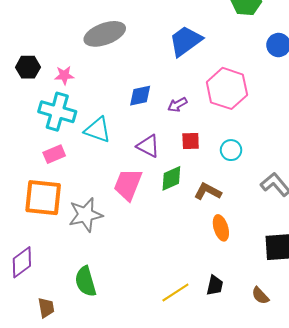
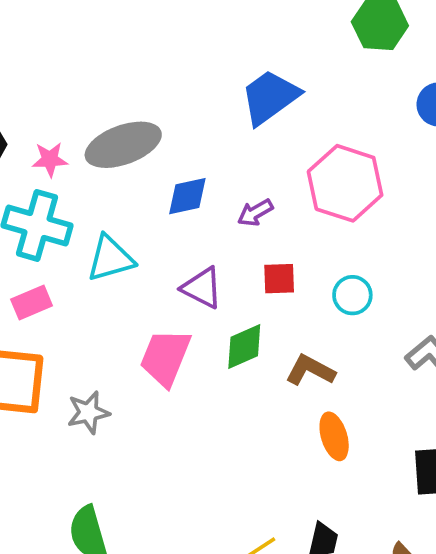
gray ellipse: (105, 34) -> (123, 145), moved
cyan triangle: (98, 130) -> (110, 258), turned -36
gray star: (86, 215) -> (88, 412), size x0.7

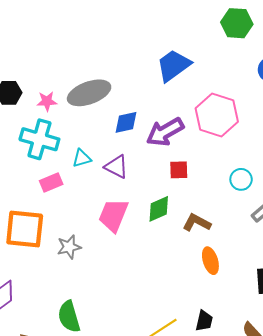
purple arrow: (255, 213) -> (165, 132), size x1.8
cyan triangle: (110, 258) -> (82, 158), size x0.7
purple triangle: (202, 288) -> (116, 167), moved
cyan circle: (352, 295) -> (241, 179), moved
pink rectangle: (32, 302) -> (51, 183), moved

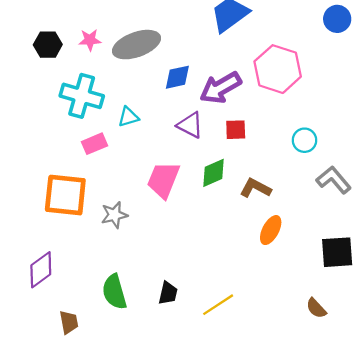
pink star: (47, 101) -> (90, 40), moved
purple triangle: (116, 167) -> (190, 125), moved
orange ellipse: (210, 261) -> (271, 230), turned 45
black trapezoid: (204, 321) -> (168, 293), moved

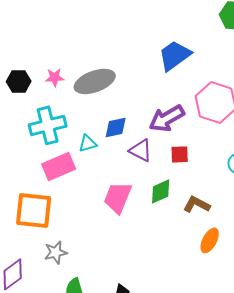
blue diamond: (177, 77) -> (116, 127), moved
cyan cross: (82, 96) -> (48, 125), turned -30
pink rectangle: (95, 144) -> (59, 166), size x1.5
gray star: (114, 215) -> (56, 252), moved

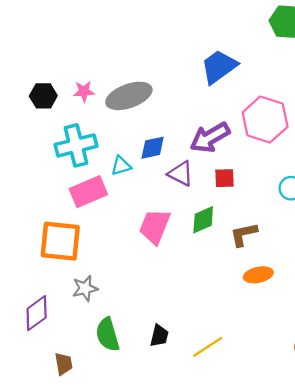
brown L-shape: (197, 204) -> (244, 234), turned -40
orange ellipse: (210, 240) -> (258, 275), turned 50

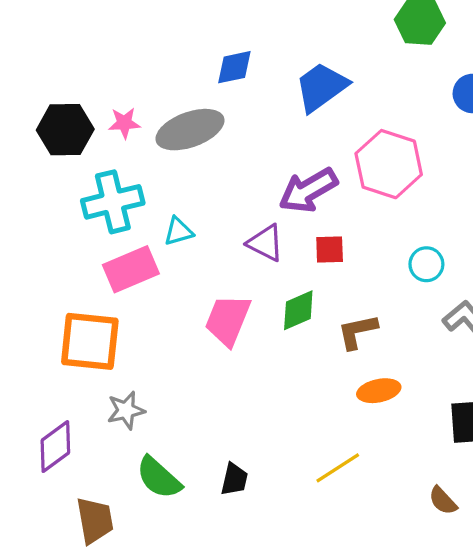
black hexagon: (43, 96) -> (65, 130), size x1.4
blue diamond: (153, 148) -> (234, 67), moved
green semicircle: (108, 334) -> (159, 478), turned -32
yellow line: (208, 347) -> (338, 468), moved
brown trapezoid: (64, 364) -> (95, 520), size x1.4

